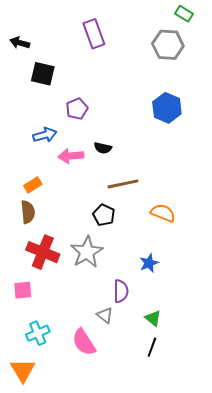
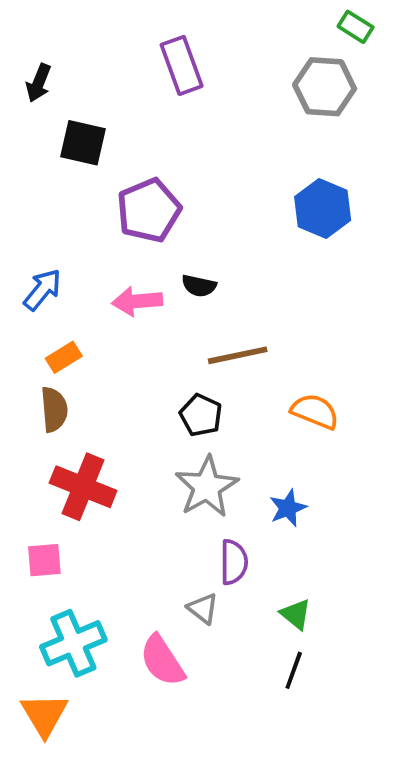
black arrow: (20, 43) -> (39, 83), turned -84
purple pentagon: (77, 109) -> (149, 210), size x1.5
blue arrow: (45, 135) -> (42, 290), moved, turned -35
gray star: (87, 252) -> (207, 487), moved
cyan cross: (38, 333) -> (73, 643), size x1.4

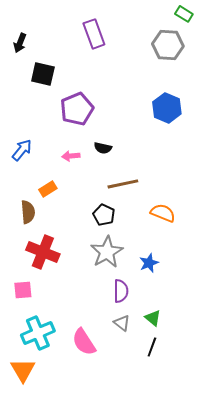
pink arrow: (137, 301) -> (71, 156), size x0.7
orange rectangle: (64, 357) -> (48, 189), moved
gray triangle: (203, 608) -> (122, 323), moved

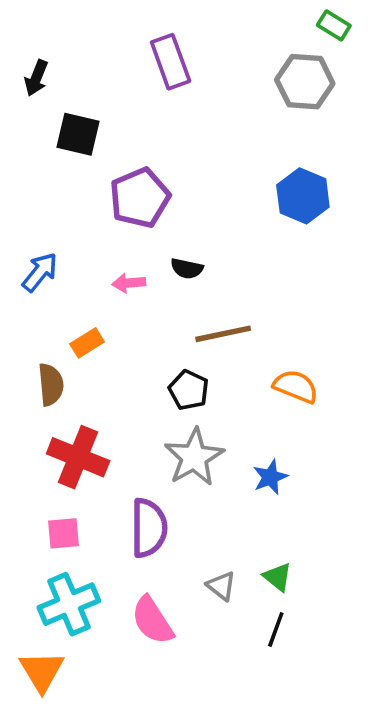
pink square: (23, 290) -> (63, 533), moved
purple semicircle: (121, 291) -> (149, 528), moved, size x1.4

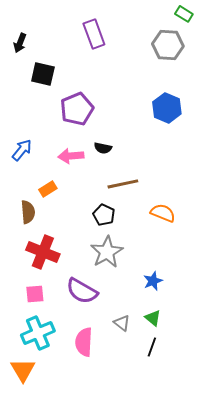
pink arrow: (129, 283) -> (71, 156), size x1.4
blue star: (270, 477) -> (153, 281), moved
purple semicircle: (149, 528) -> (82, 291), turned 120
pink semicircle: (152, 620) -> (84, 342), turned 36

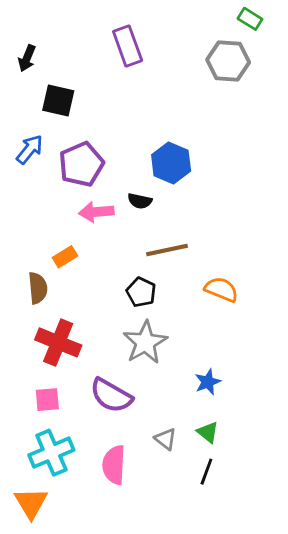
blue hexagon: (167, 108) -> (171, 163), moved
purple pentagon: (77, 109) -> (81, 164), moved
blue arrow: (22, 150) -> (30, 149), moved

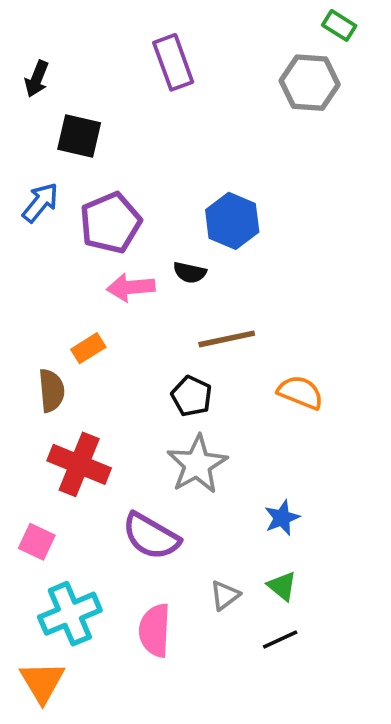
pink square: (47, 400) -> (37, 542), moved, turned 30
gray triangle: (166, 439) -> (225, 595), turned 45
black line: (206, 472) -> (280, 640), turned 45

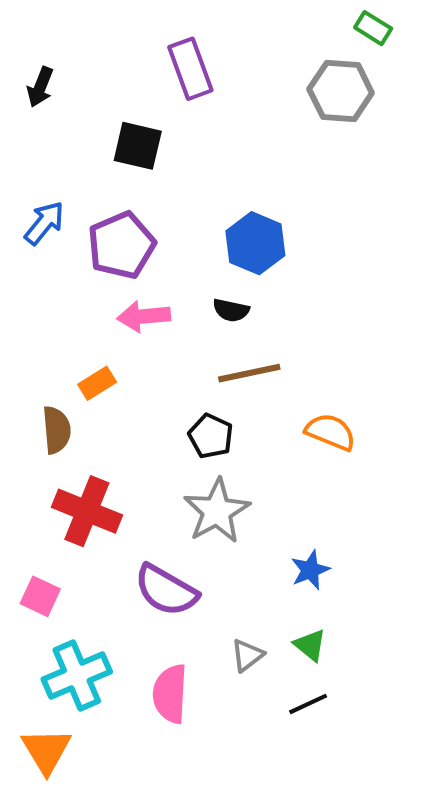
black square: (79, 136) -> (138, 146), moved
black semicircle: (190, 273) -> (231, 310), moved

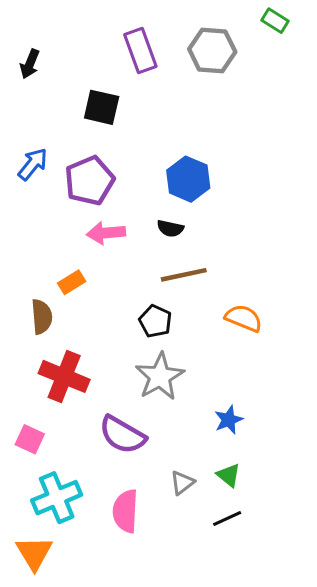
gray hexagon: (341, 91) -> (212, 51), moved

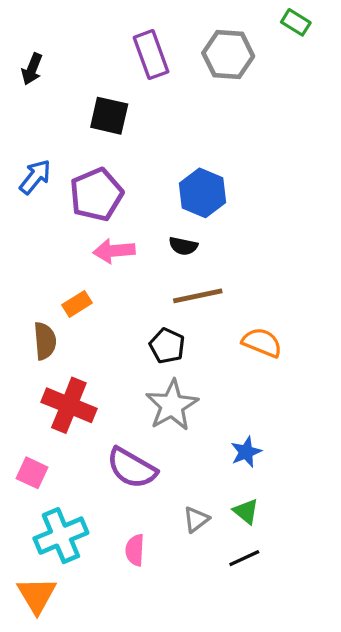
pink semicircle: (125, 511) -> (135, 550), size x0.7

